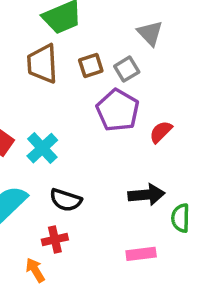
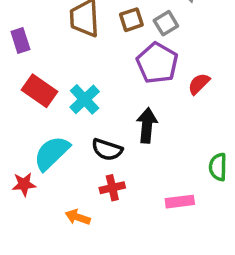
black arrow: (146, 195) -> (147, 125), moved, turned -80
red cross: (55, 240) -> (112, 188), moved
orange arrow: (35, 270) -> (78, 217), turned -40

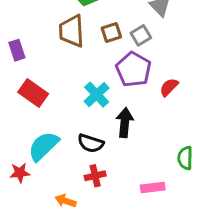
cyan cross: (85, 99) -> (97, 95), moved

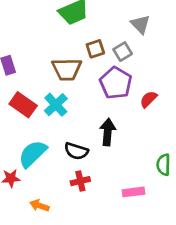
brown trapezoid: (72, 31) -> (67, 69), moved, turned -88
cyan cross: (97, 95) -> (56, 105), moved
orange arrow: (66, 201) -> (39, 206), moved

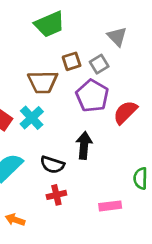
red semicircle: (148, 99) -> (125, 112), size x1.4

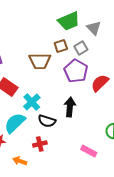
green trapezoid: (50, 24) -> (69, 21), moved
cyan cross: (32, 118) -> (32, 102), moved
red cross: (56, 195) -> (40, 144), moved
pink rectangle: (110, 206) -> (89, 151), turned 35

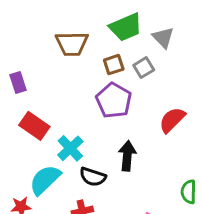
brown trapezoid: (40, 61) -> (72, 44), moved
purple pentagon: (76, 71) -> (114, 100), moved

